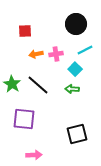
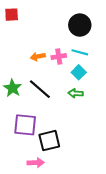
red square: (25, 31) -> (12, 15), moved
cyan line: (85, 50) -> (80, 52), moved, turned 42
black square: (77, 134) -> (49, 141), moved

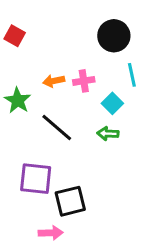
red square: (12, 15) -> (15, 36), moved, turned 32
cyan line: (80, 52) -> (132, 75), moved, turned 63
green star: (13, 88) -> (18, 100), moved

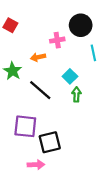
pink cross: (84, 81) -> (57, 40), moved
cyan square: (112, 103) -> (70, 76), moved
green arrow: (108, 134) -> (76, 94), turned 88

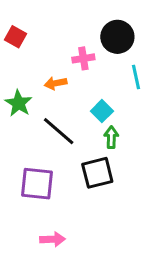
black square: (50, 142) -> (97, 173), moved

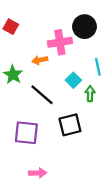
pink cross: (83, 58) -> (60, 42), size x1.5
cyan line: (136, 77) -> (98, 67), moved
green arrow: (111, 137) -> (90, 94), moved

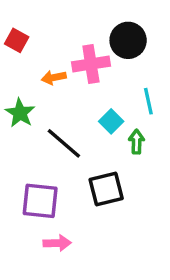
orange arrow: (40, 60) -> (54, 77), moved
pink arrow: (38, 173) -> (57, 243), moved

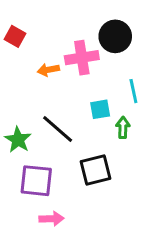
green star: (20, 113) -> (18, 140), moved
cyan square: (111, 121) -> (100, 109), turned 35

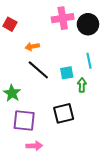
black circle: (115, 36) -> (88, 24), moved
pink cross: (82, 58) -> (63, 18), moved
black line: (58, 129) -> (38, 70), moved

